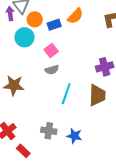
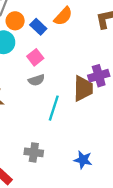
blue rectangle: (54, 25) -> (38, 27), turned 64
brown trapezoid: (97, 95) -> (83, 88), moved
blue star: (74, 136) -> (83, 160), moved

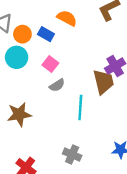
orange semicircle: (63, 16) -> (67, 18), turned -90
gray cross: (34, 152) -> (72, 155), turned 30

